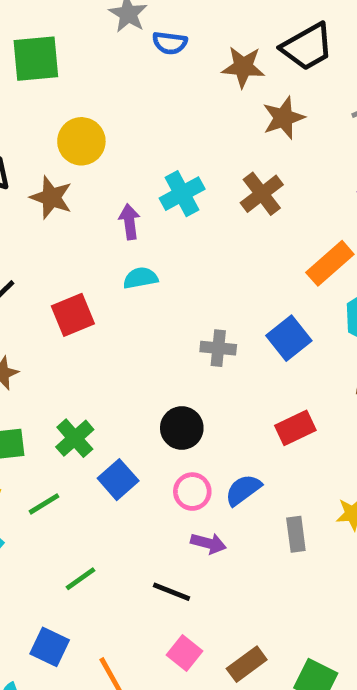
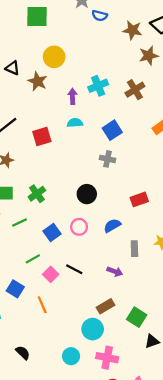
blue square: (289, 338) -> (112, 130), moved
blue square: (118, 480) -> (52, 233), moved
pink circle: (192, 492) -> (79, 227), moved
purple arrow: (208, 543) -> (115, 271), moved
pink square: (185, 653) -> (51, 274), moved

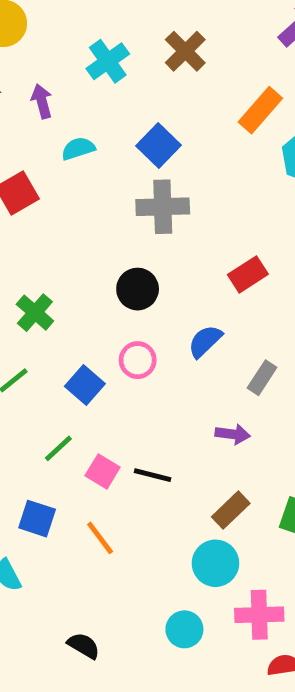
purple arrow: (73, 96) -> (42, 101), moved
gray cross: (107, 159) -> (163, 207), size x1.5
gray rectangle: (134, 249) -> (262, 378), turned 48
black line: (74, 269) -> (153, 475), moved

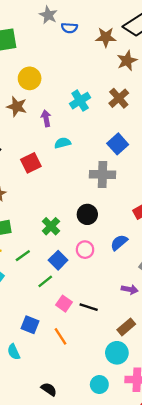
blue square: (159, 145) -> (118, 144), moved
green cross: (35, 313) -> (51, 226), moved
green line: (58, 448) -> (45, 281), moved

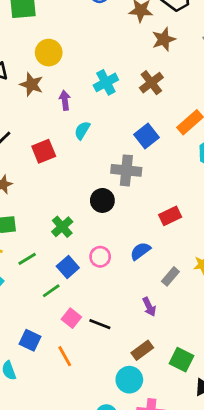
cyan semicircle: (63, 143) -> (82, 130), turned -49
black circle: (87, 214) -> (102, 200), moved
purple arrow: (130, 289) -> (149, 307), turned 49

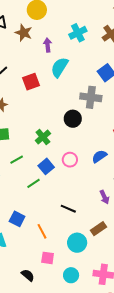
cyan semicircle: (82, 130) -> (60, 67), size x1.5
pink square: (71, 318) -> (48, 258), moved, turned -32
cyan circle: (129, 380) -> (77, 243), moved

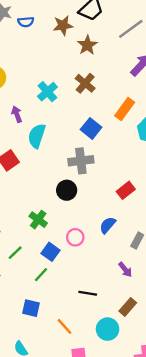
blue square: (17, 219) -> (31, 308), moved

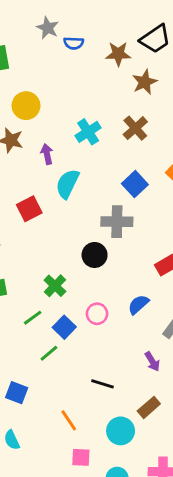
green line: (15, 253) -> (33, 318), moved
blue square: (31, 308) -> (17, 393), moved

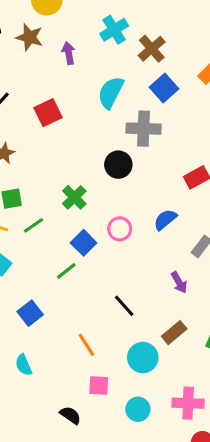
brown cross: (135, 128) -> (152, 49), moved
cyan semicircle: (67, 184) -> (111, 92), moved
green line: (33, 318) -> (33, 225), moved
black line: (103, 384) -> (124, 306), turned 30
blue square: (17, 393) -> (30, 313), turned 30

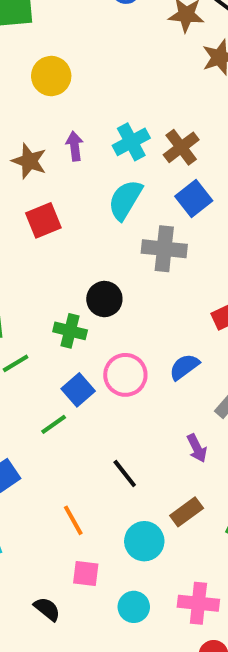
cyan cross: (114, 30) -> (131, 142), moved
brown star: (29, 37) -> (29, 161), moved
black circle: (118, 165) -> (104, 299), moved
green cross: (74, 197) -> (70, 331), turned -35
pink circle: (120, 229) -> (125, 375), size x1.4

